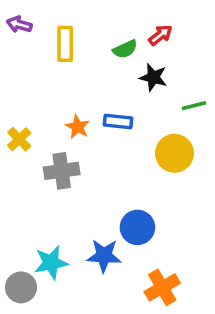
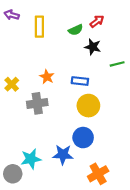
blue rectangle: (118, 122) -> (80, 81), moved
yellow circle: (175, 153) -> (88, 106), moved

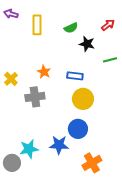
red arrow: (97, 21) -> (108, 25), moved

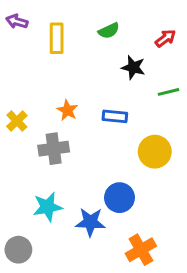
green semicircle: (71, 28) -> (109, 31), moved
yellow circle: (83, 99) -> (155, 152), moved
cyan star: (29, 149) -> (47, 207), moved

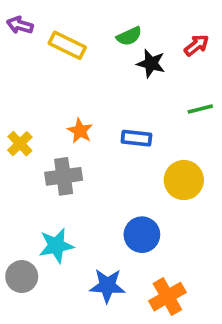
yellow rectangle: (57, 38) -> (67, 45), turned -64
black star: (133, 67) -> (151, 63), moved
blue star: (90, 222) -> (107, 286), moved
gray circle: (18, 250) -> (22, 277), moved

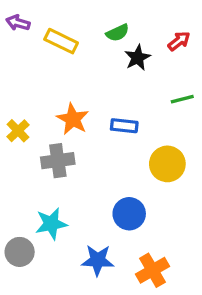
black star: (151, 63) -> (137, 58), turned 30
orange star: (80, 131) -> (73, 119), size x1.4

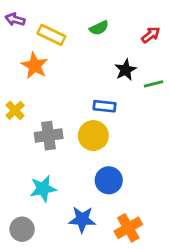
black star: (137, 58) -> (126, 70), moved
orange star: (73, 119) -> (35, 66), moved
yellow circle: (167, 164) -> (93, 136), moved
gray circle: (20, 252) -> (22, 229), moved

